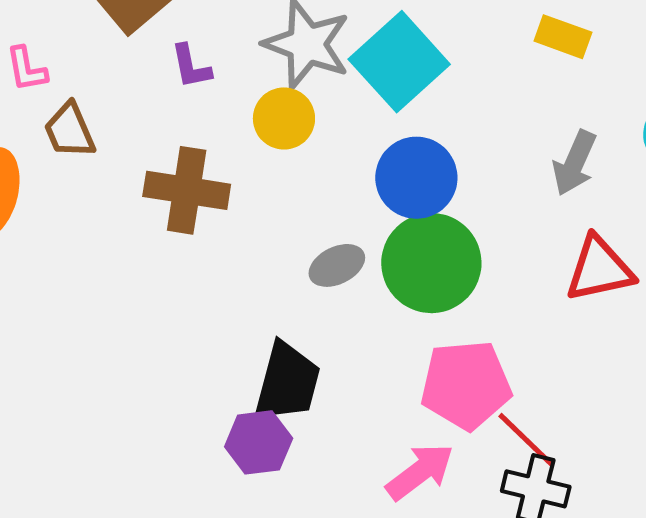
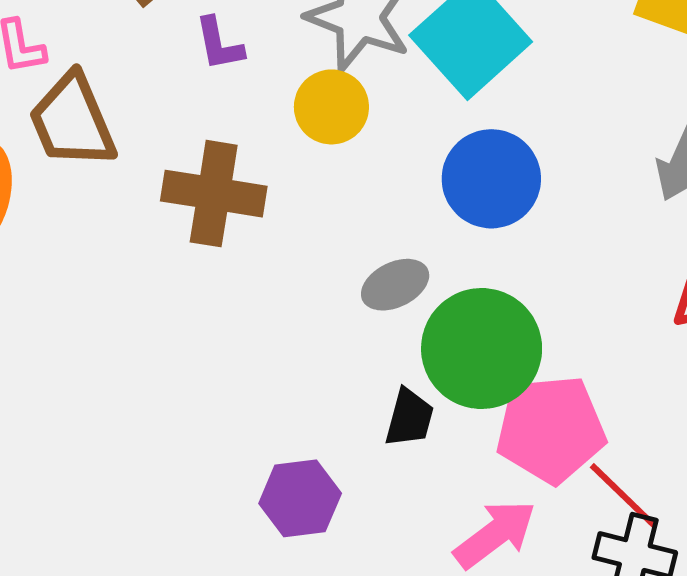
brown trapezoid: (70, 130) -> (72, 121), size x1.4
green circle: (431, 263) -> (482, 349), moved
black trapezoid: (287, 382) -> (409, 418), moved, size x0.6

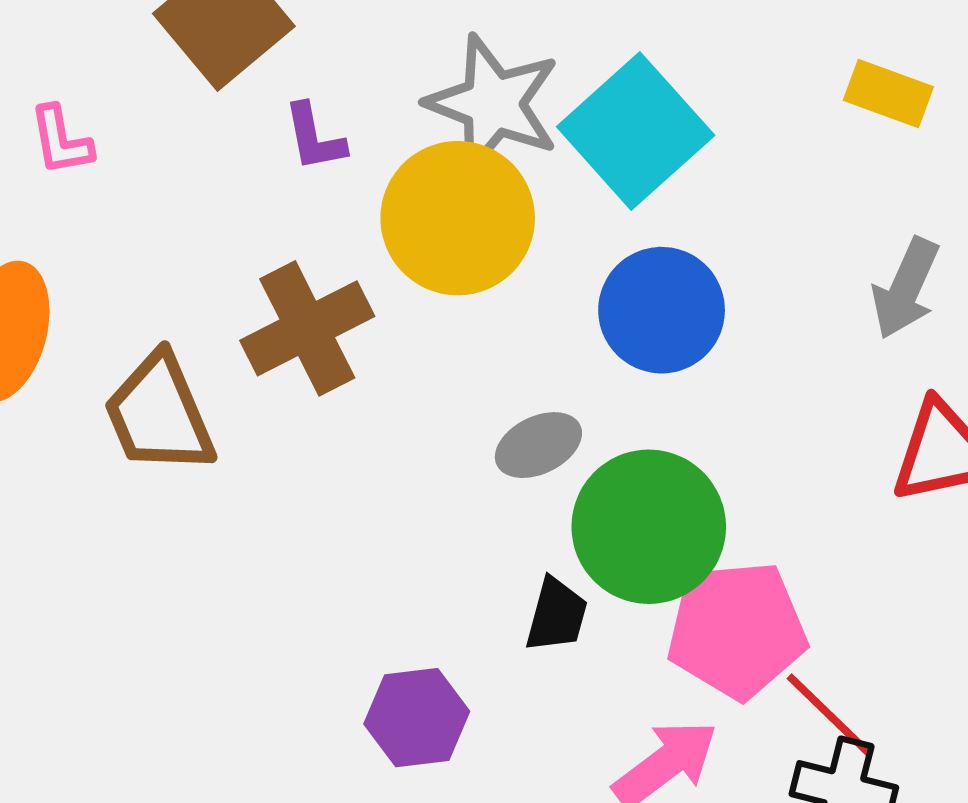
yellow circle: (331, 107) -> (458, 218), size x1.6
brown trapezoid: (72, 121) -> (159, 414), moved
brown cross: (214, 194) -> (307, 328), turned -36

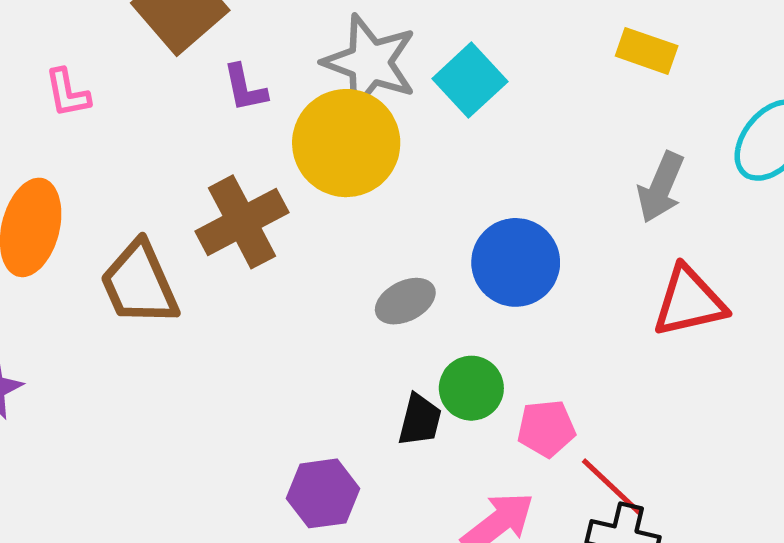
cyan square: (636, 131) -> (470, 80), size x0.7
blue circle: (662, 310) -> (516, 262), moved
green circle: (649, 527) -> (471, 388), moved, size x0.6
pink pentagon: (737, 630) -> (546, 428), size x0.6

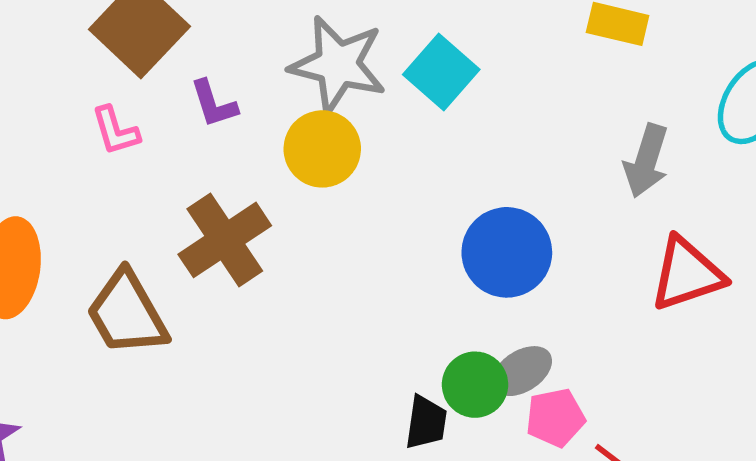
pink L-shape: (67, 93) -> (115, 131), moved
yellow circle: (346, 143) -> (322, 149), size x0.7
gray ellipse: (405, 301) -> (522, 371), moved

